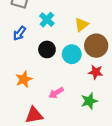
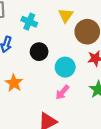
cyan circle: (72, 54) -> (65, 67), moved
orange star: (24, 79) -> (14, 83), moved

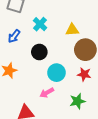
yellow triangle: (66, 15) -> (72, 30), turned 32

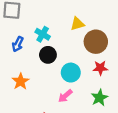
cyan cross: (40, 24) -> (43, 34), moved

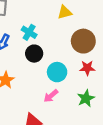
yellow triangle: (77, 24) -> (65, 12), moved

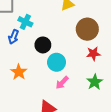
cyan cross: (29, 32) -> (25, 22), moved
cyan circle: (57, 72) -> (57, 62), moved

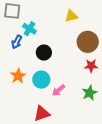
cyan circle: (57, 62) -> (41, 80), moved

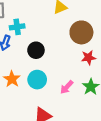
cyan cross: (29, 29) -> (17, 27), turned -32
pink arrow: (58, 90) -> (67, 87), moved

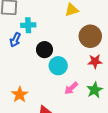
orange star: (12, 79) -> (20, 95), moved
cyan circle: (37, 80) -> (58, 66), moved

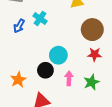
cyan cross: (28, 25) -> (40, 18), moved, turned 32
black circle: (44, 50) -> (45, 70), moved
pink arrow: (71, 88) -> (69, 78), turned 128

